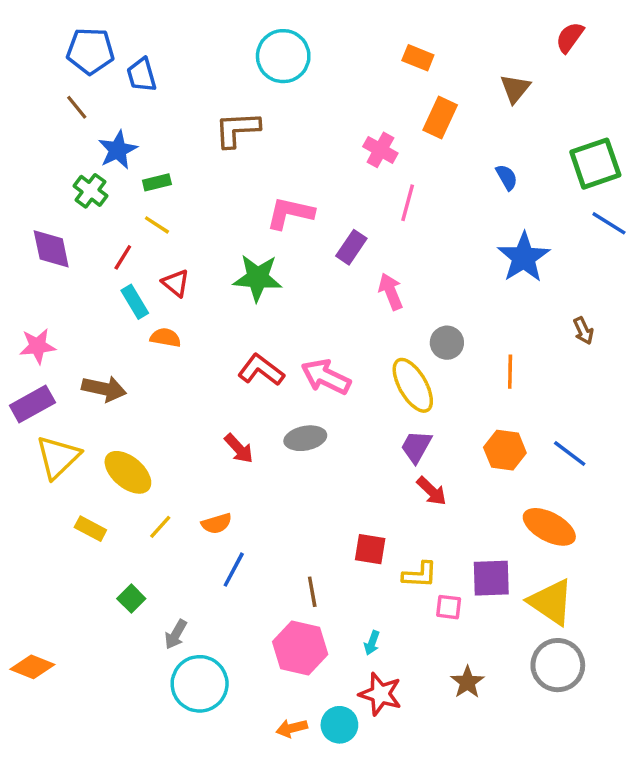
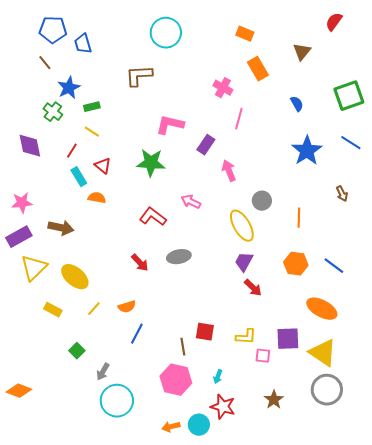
orange rectangle: (440, 118) -> (258, 69), turned -55
blue line: (609, 223) -> (351, 143), moved
pink arrow: (326, 377) -> (191, 202), moved, size x0.7
red square: (370, 549) -> (205, 332), moved

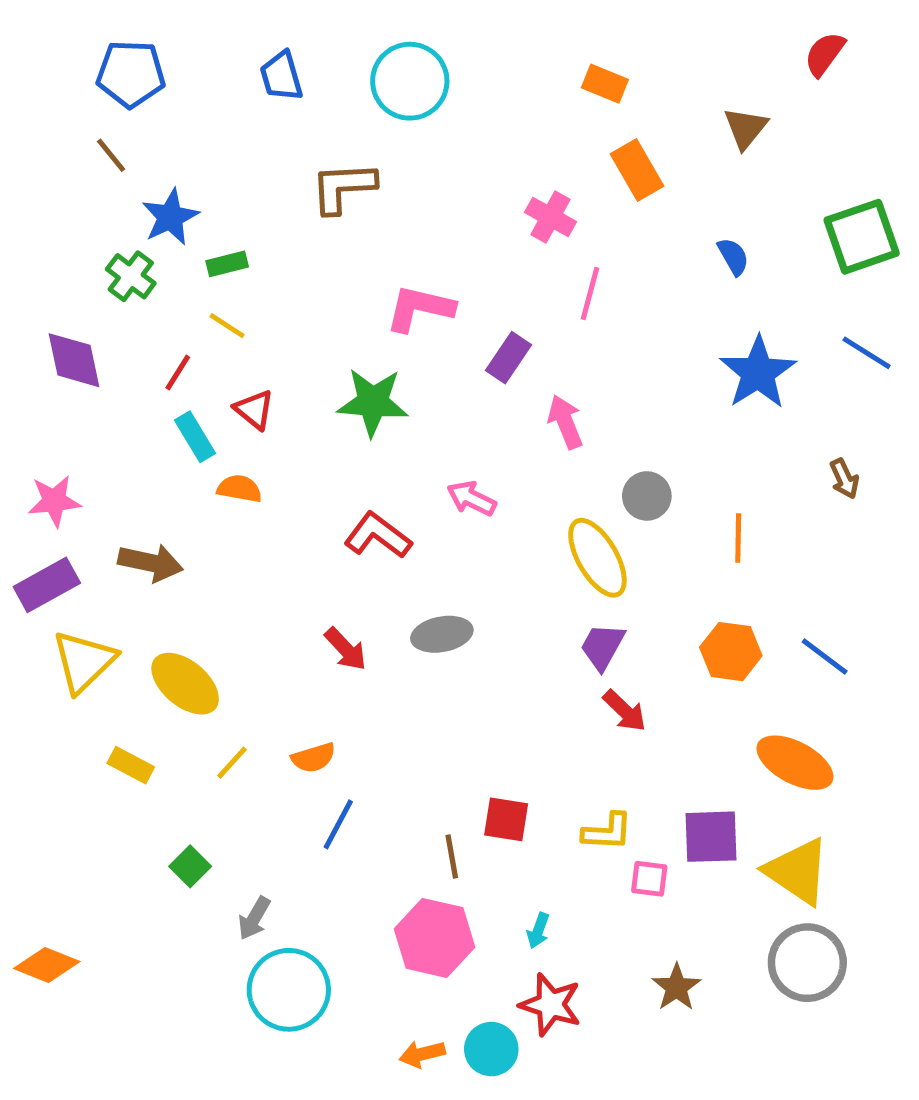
blue trapezoid: (83, 44) -> (281, 76), moved

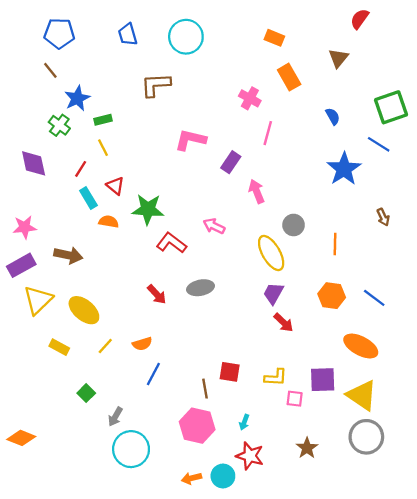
red semicircle: (825, 54) -> (360, 19), moved
yellow line: (227, 326) -> (103, 148), turned 30
blue line: (867, 353) -> (379, 144), moved
green star: (373, 402) -> (148, 209), moved

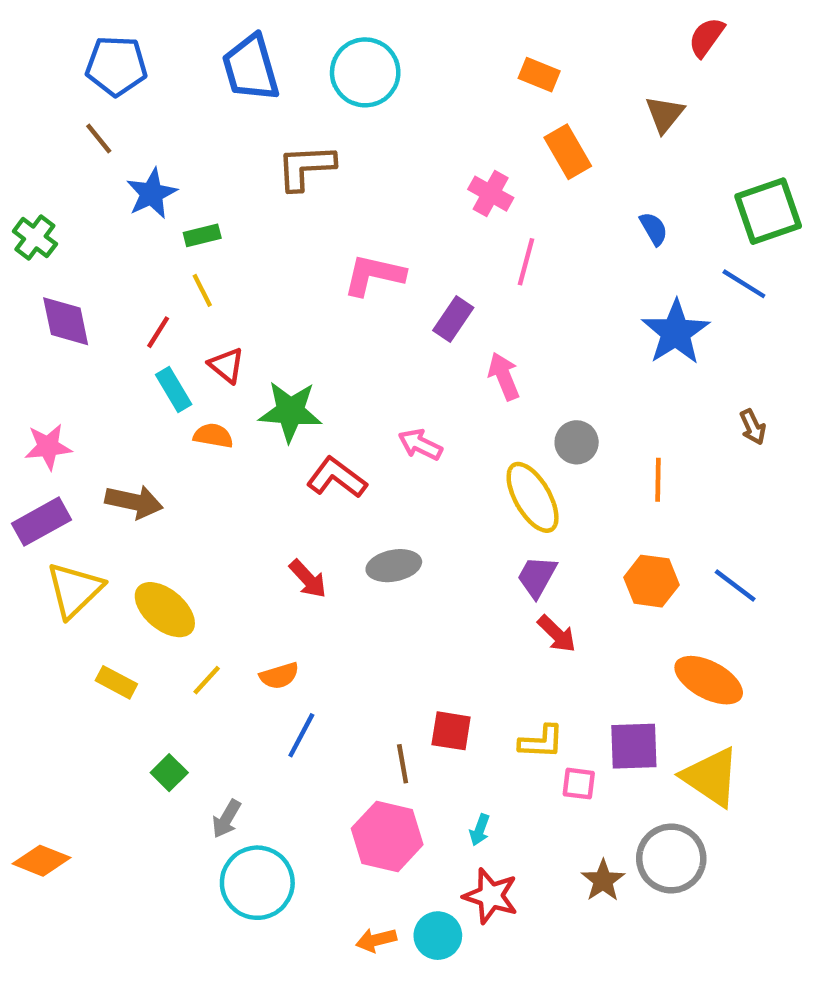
blue trapezoid: (128, 34) -> (251, 68), size x1.5
green cross: (59, 125) -> (35, 238), moved
gray circle: (366, 437) -> (671, 858), moved

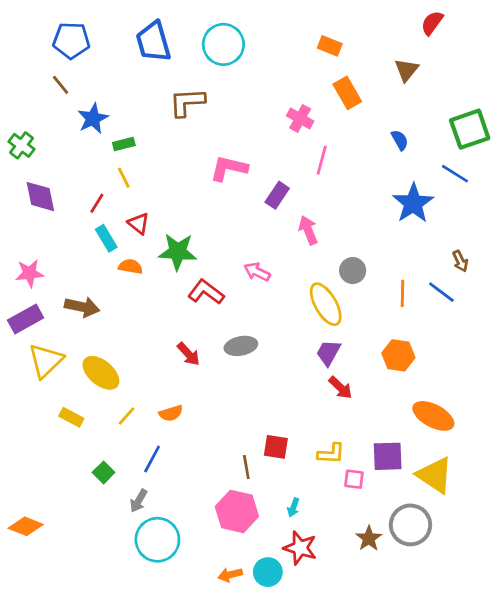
blue line: (735, 585) -> (441, 292), moved
blue line: (301, 735) -> (152, 459), moved

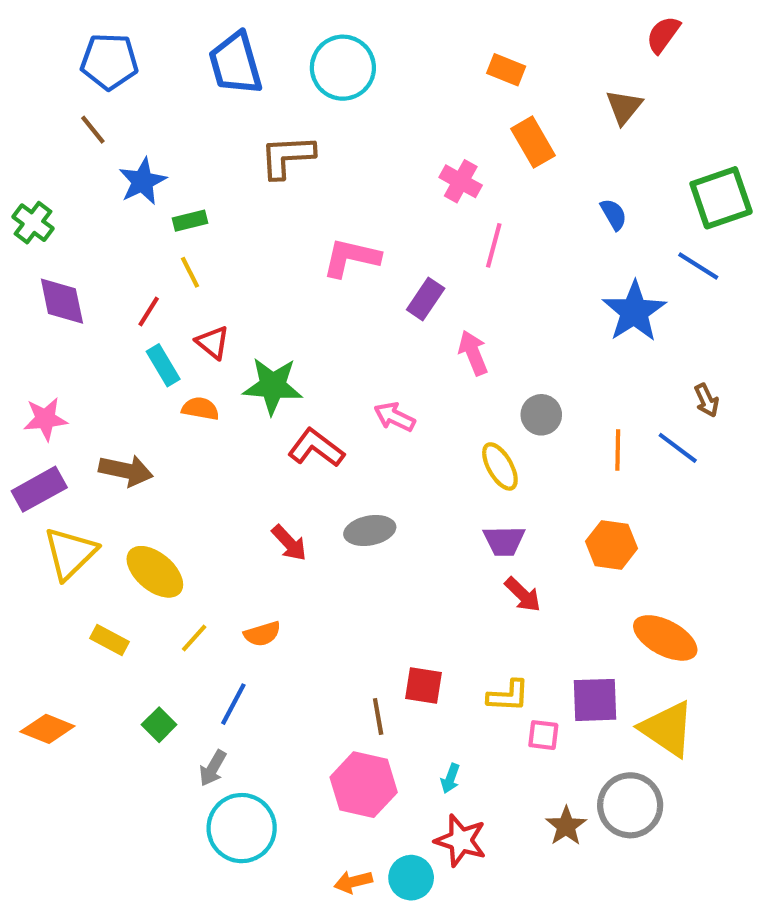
yellow ellipse: (326, 304) -> (500, 466), size x0.7
purple trapezoid: (328, 353) -> (504, 541), turned -120
orange diamond: (26, 526) -> (47, 729), moved

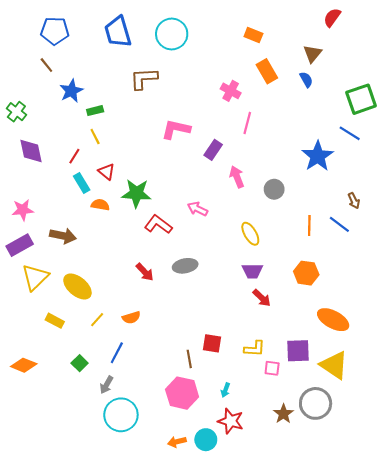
blue semicircle: (614, 214) -> (306, 80), moved
gray circle: (541, 415) -> (274, 189), moved

